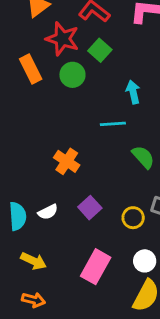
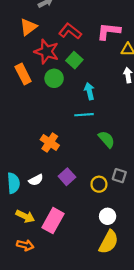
cyan arrow: (133, 92) -> (89, 91), moved
pink rectangle: (96, 267) -> (53, 221), moved

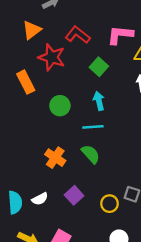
green square: (74, 60) -> (99, 67), moved
green circle: (54, 78) -> (60, 106), moved
green semicircle: (106, 139) -> (91, 154), moved

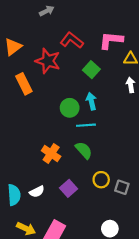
orange triangle: (32, 30) -> (13, 47), moved
green circle: (60, 106) -> (70, 108), moved
yellow circle: (109, 204) -> (101, 180), moved

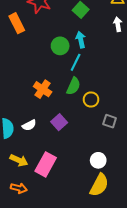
cyan line: (86, 125) -> (76, 62), turned -60
green semicircle: (84, 150) -> (73, 86), turned 66
yellow circle: (101, 180) -> (91, 99), moved

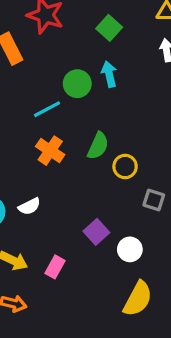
cyan line: (76, 62) -> (47, 109), moved, turned 36
purple square: (59, 122) -> (96, 232), moved
white circle: (98, 160) -> (130, 249), moved
pink rectangle: (46, 164) -> (55, 267), size x0.6

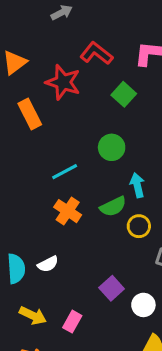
cyan arrow: (109, 74) -> (137, 185), moved
green circle: (77, 84) -> (112, 147), moved
green semicircle: (98, 146) -> (113, 206), turned 40

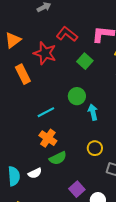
cyan arrow: (137, 185) -> (93, 112), moved
green semicircle: (113, 206) -> (58, 158), moved

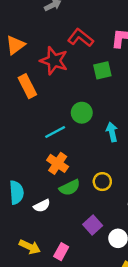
green square: (85, 61) -> (102, 70), turned 35
green circle: (77, 96) -> (82, 113), moved
yellow circle: (95, 148) -> (102, 182), moved
cyan semicircle: (14, 176) -> (16, 192), moved

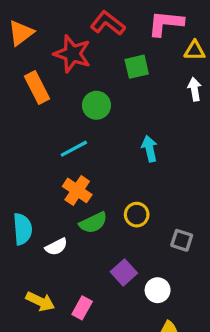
green circle: (82, 113) -> (96, 105), moved

